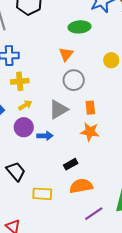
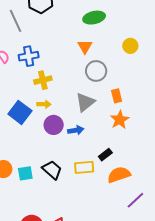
yellow arrow: (25, 105) -> (44, 104), moved, turned 40
orange star: (90, 132) -> (120, 120), turned -30
yellow rectangle: (42, 194) -> (84, 167), moved

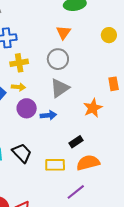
gray circle: (96, 71) -> (58, 59), moved
orange rectangle: (117, 96) -> (114, 84), moved
yellow rectangle: (84, 167) -> (55, 165), moved
purple line: (135, 200) -> (76, 192), moved

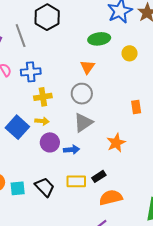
yellow circle: (109, 35) -> (130, 53), moved
orange rectangle: (114, 84) -> (136, 107), moved
yellow rectangle: (55, 165) -> (76, 181), moved

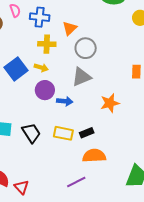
orange triangle: (88, 67) -> (70, 28), moved

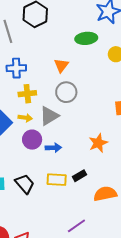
orange triangle: (70, 28) -> (61, 65), moved
gray triangle: (81, 77) -> (49, 116), moved
orange semicircle: (94, 156) -> (105, 194), moved

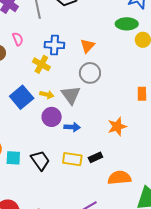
green ellipse: (86, 38) -> (127, 24), moved
blue cross: (16, 68) -> (54, 45), moved
yellow cross: (27, 94) -> (41, 64), moved, turned 30
gray triangle: (49, 116) -> (71, 95), turned -40

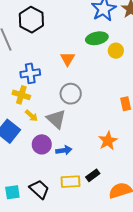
orange triangle: (87, 46) -> (68, 59), moved
yellow arrow: (47, 95) -> (31, 116), moved, turned 40

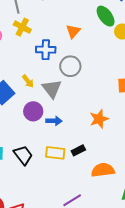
green ellipse: (97, 38) -> (106, 16), turned 55
blue cross: (30, 73) -> (46, 50), moved
yellow cross: (21, 95) -> (22, 27), moved

